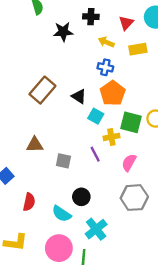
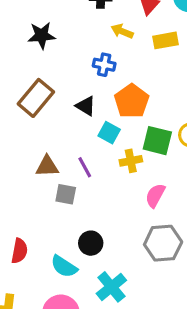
black star: (63, 32) -> (42, 35), moved
blue cross: (105, 67) -> (104, 65), moved
brown triangle: (35, 145) -> (47, 166), moved
purple line: (95, 154) -> (85, 167), moved

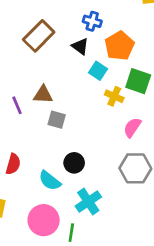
blue cross: (104, 65) -> (92, 21), moved
yellow cross: (131, 161) -> (114, 96), turned 30
purple line: (85, 167) -> (17, 105), moved

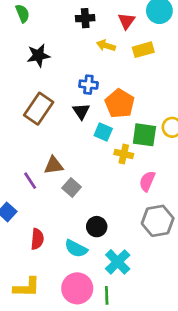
black triangle: (80, 46) -> (81, 111), turned 30
gray square: (57, 120) -> (72, 187), turned 36

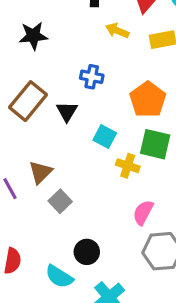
orange pentagon: (120, 104) -> (148, 100), moved
black triangle: (81, 111) -> (67, 111), moved
brown triangle: (54, 165) -> (40, 172), turned -42
pink semicircle: (147, 181) -> (143, 212), moved

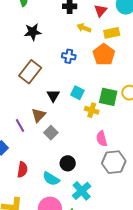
orange pentagon: (148, 100) -> (104, 55), moved
black triangle: (67, 111) -> (53, 96), moved
pink semicircle: (143, 212) -> (102, 139), turned -42

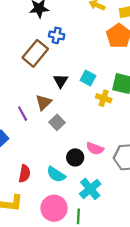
blue cross: (69, 56) -> (57, 35), moved
pink semicircle: (102, 139) -> (95, 149), moved, turned -56
red semicircle: (22, 170) -> (24, 174), moved

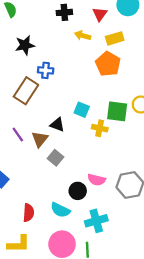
black triangle: (61, 81) -> (57, 125), moved, turned -35
purple line: (23, 114) -> (18, 134), moved
cyan cross: (90, 189) -> (96, 221), turned 30

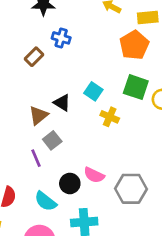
brown rectangle: (26, 91) -> (34, 57), size x0.6
green square: (117, 111) -> (136, 87), moved
purple line: (18, 134) -> (36, 158), moved

